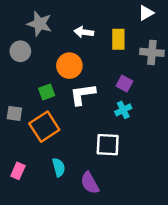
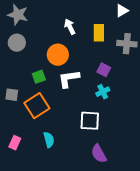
gray star: (39, 24) -> (18, 15), moved
white arrow: (84, 32) -> (70, 27), turned 56
purple semicircle: (90, 183) -> (99, 154), moved

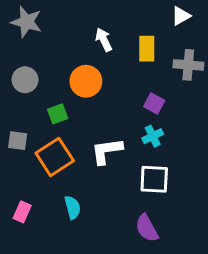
gray circle: (17, 43) -> (25, 80), moved
white L-shape: (69, 79) -> (107, 151), moved
white square: (90, 121) -> (154, 179), moved

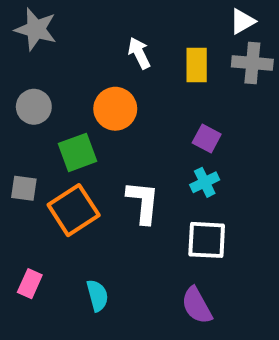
gray cross: (188, 65) -> (252, 63), moved
green square: (58, 114) -> (78, 152), size x1.4
white L-shape: (107, 151) -> (143, 202), turned 104
cyan semicircle: (73, 207) -> (97, 296), moved

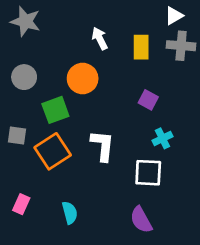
cyan cross: (205, 182) -> (163, 138), moved

